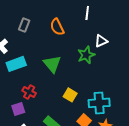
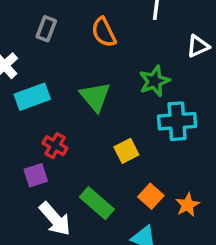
white triangle: (101, 41) -> (198, 46), moved
yellow square: (70, 95) -> (126, 151), turned 32
cyan cross: (99, 103) -> (177, 121), moved

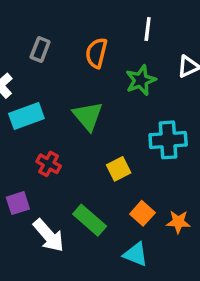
orange semicircle: (104, 32) -> (96, 53), turned 40
green star: (154, 81) -> (141, 80), moved
purple square: (36, 175) -> (18, 203), moved
orange star: (187, 205) -> (178, 222), turned 30

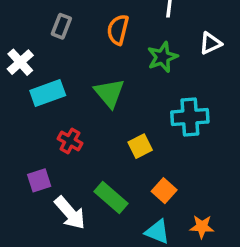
orange star: (178, 222) -> (202, 227), moved

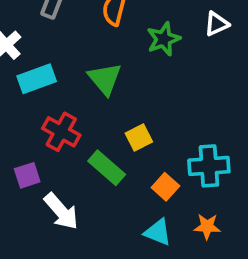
cyan cross: (190, 117) -> (209, 166), moved
red cross: (70, 141) -> (61, 132), size x1.4
green rectangle: (111, 198) -> (107, 168), moved

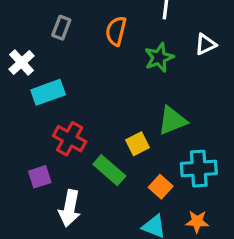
green triangle: (105, 79) -> (172, 120), moved, turned 48
white arrow: (61, 211) -> (70, 208), turned 52

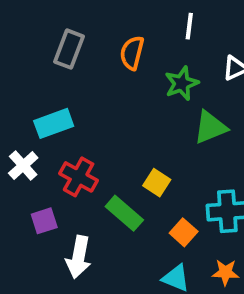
gray rectangle: (61, 28) -> (69, 49), size x1.4
white cross: (22, 62) -> (23, 165), moved
green triangle: (172, 120) -> (210, 127), moved
yellow square: (137, 144) -> (157, 183), turned -30

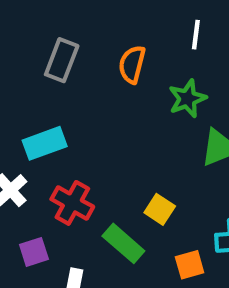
orange square: (184, 232) -> (190, 265), turned 32

